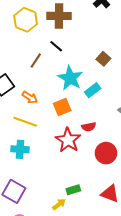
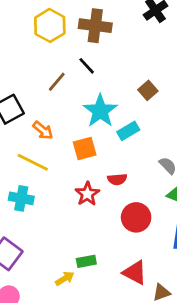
red star: (68, 140) -> (87, 194), size x0.7

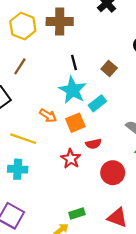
black line: (87, 66) -> (74, 63), moved, turned 35
brown line: (57, 82) -> (20, 66), moved
orange arrow: (43, 130) -> (48, 116), moved
orange square: (85, 148) -> (75, 123), moved

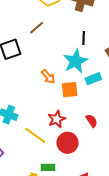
yellow line: (23, 139) -> (35, 135), moved
red semicircle: (93, 144) -> (92, 121), moved, turned -128
red circle: (113, 173) -> (67, 143), moved

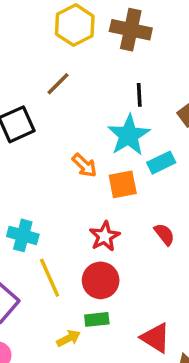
yellow line: (35, 135) -> (50, 278), moved, turned 35
red circle: (67, 143) -> (101, 280), moved

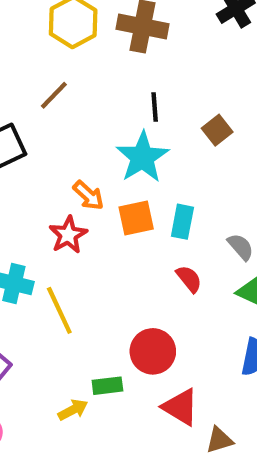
cyan rectangle: (161, 163) -> (182, 222), moved, turned -52
red star: (105, 236) -> (68, 235), moved
yellow line: (50, 278) -> (59, 310), moved
red circle: (101, 280) -> (153, 351), moved

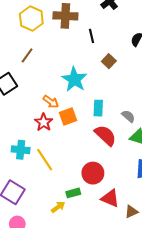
black line: (155, 107) -> (92, 36), moved
orange square: (136, 218) -> (68, 117), moved
red semicircle: (189, 279) -> (105, 135), size x1.6

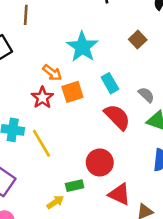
brown line: (27, 55) -> (26, 15), turned -35
brown square: (109, 61) -> (138, 40), moved
cyan rectangle: (98, 108) -> (110, 83), turned -35

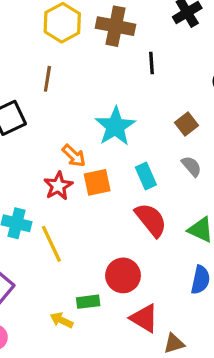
gray semicircle: (146, 95) -> (191, 166), moved
yellow arrow: (55, 202) -> (62, 320), turned -126

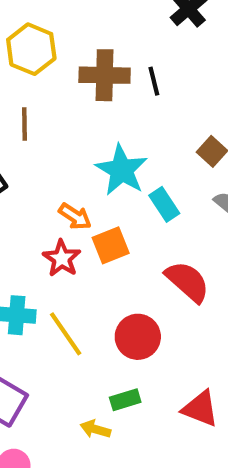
brown cross: (116, 26) -> (105, 75), moved
cyan rectangle: (146, 176) -> (164, 204), moved
red circle: (123, 275) -> (138, 337), moved

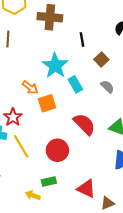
black line: (154, 81) -> (82, 40), moved
red star: (62, 258) -> (13, 117), moved

